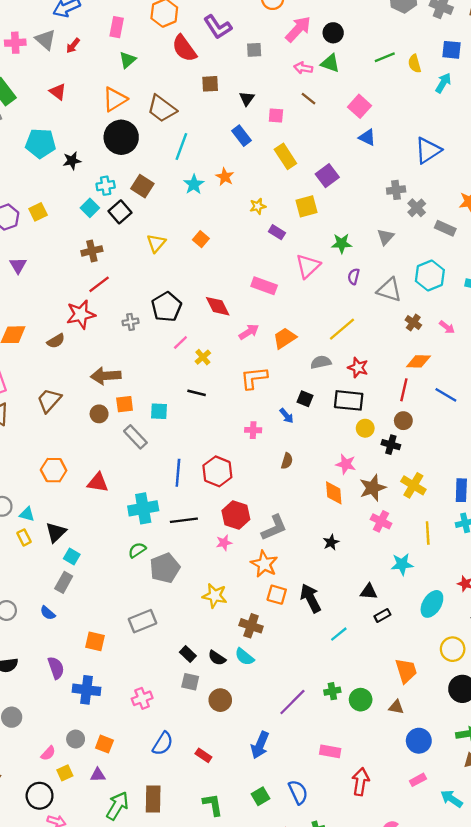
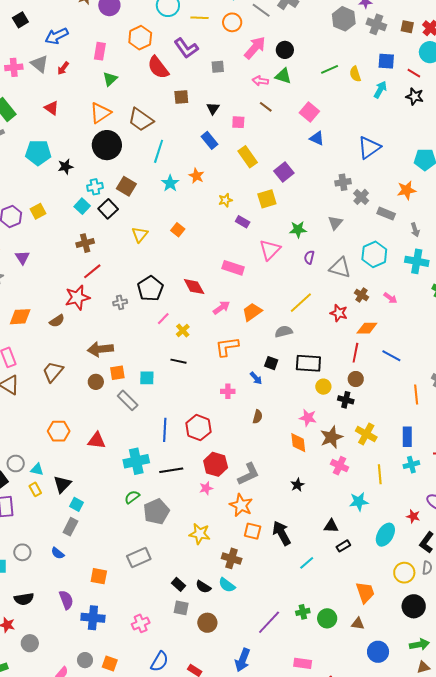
red star: (358, 368) -> (339, 313), moved

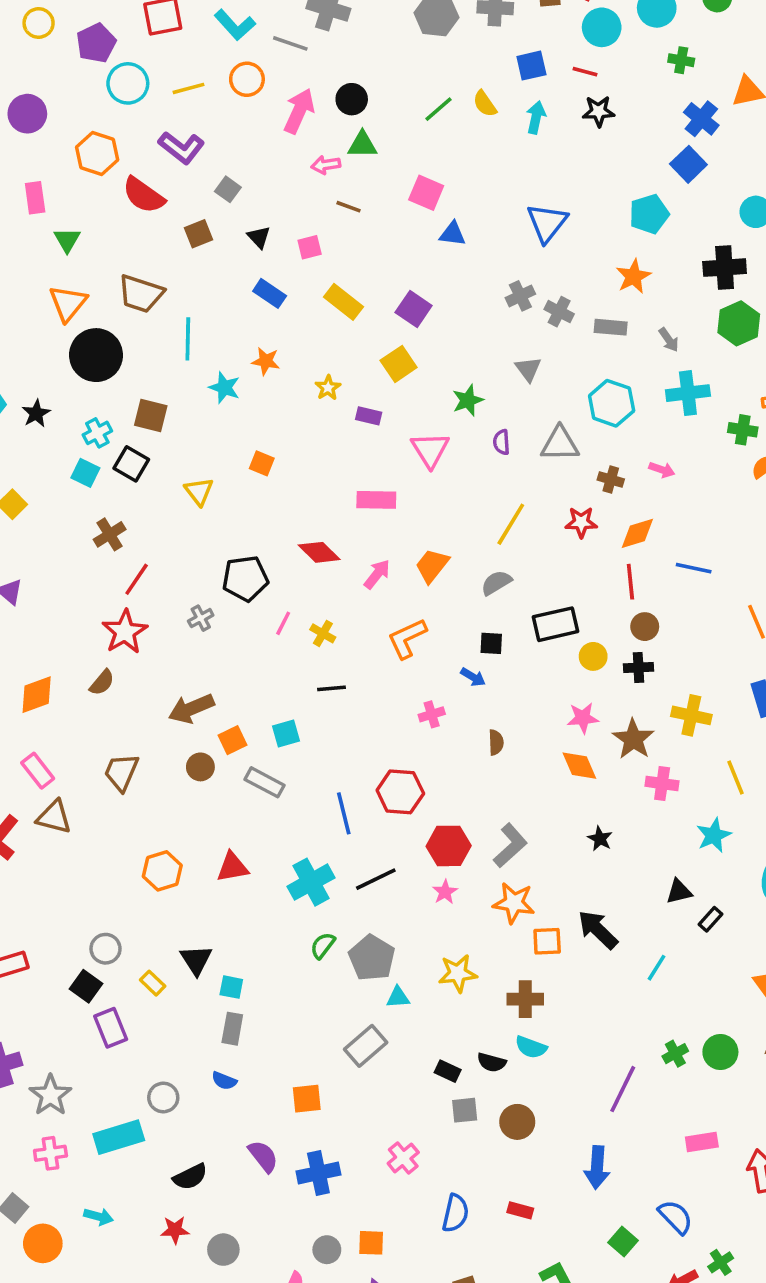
gray square: (218, 67) -> (228, 189), moved, turned -32
black pentagon: (150, 289) -> (245, 578), turned -30
cyan triangle: (37, 470) -> (398, 997), moved

